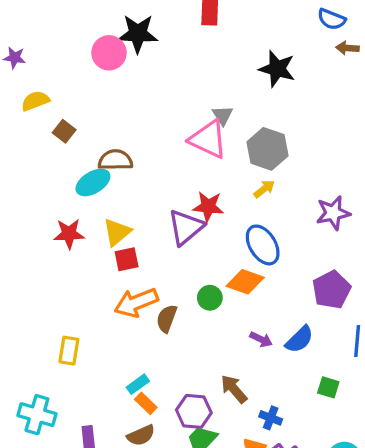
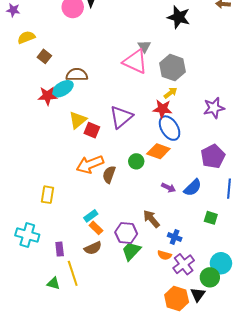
red star: (208, 207) -> (162, 109), moved
red star: (69, 234) -> (47, 96), moved
red square: (127, 259) -> (92, 130), moved, turned 35

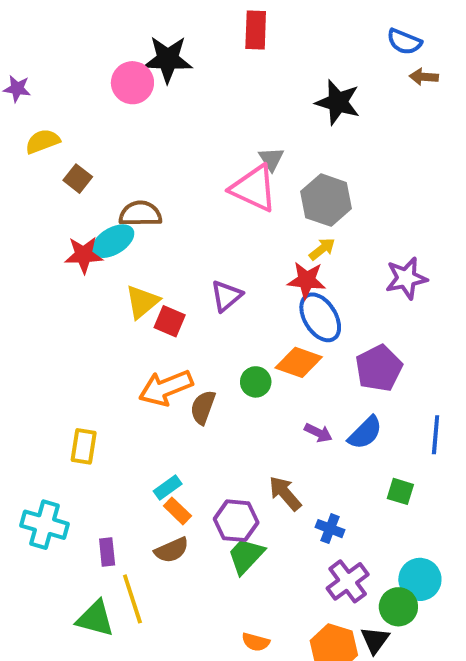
purple triangle: (121, 117) -> (226, 296), size x0.7
purple pentagon: (213, 156) -> (379, 368), moved
orange semicircle: (164, 255) -> (256, 642), moved
green triangle: (54, 283) -> (95, 619), size x1.5

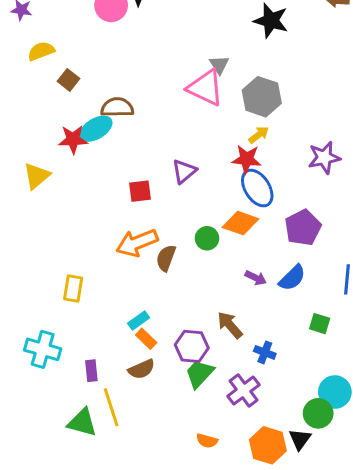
yellow triangle: (142, 302) -> (37, 176), moved
red square: (170, 321) -> (140, 191), turned -30
purple cross: (348, 581) -> (244, 390), moved

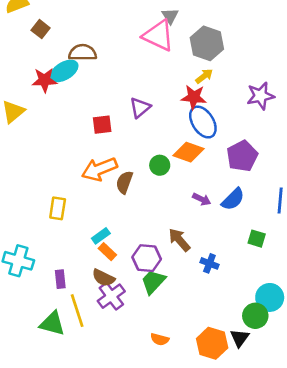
yellow rectangle: (73, 289) -> (58, 208), moved
brown semicircle: (142, 369) -> (103, 278), turned 50
purple cross: (244, 390) -> (111, 296), moved

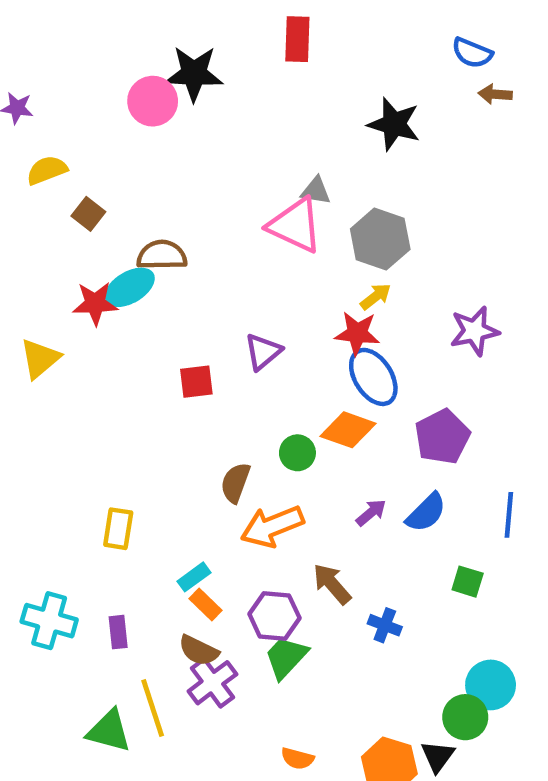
gray triangle: (170, 16) -> (316, 191), turned -48
orange arrow: (99, 169) -> (272, 526), moved
purple arrow: (202, 199) -> (371, 513), turned -66
purple rectangle: (60, 279) -> (118, 632), moved

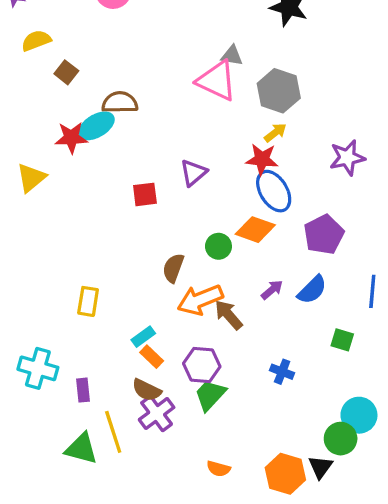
brown arrow: (332, 584) -> (229, 315), moved
purple rectangle: (118, 632) -> (83, 390), moved

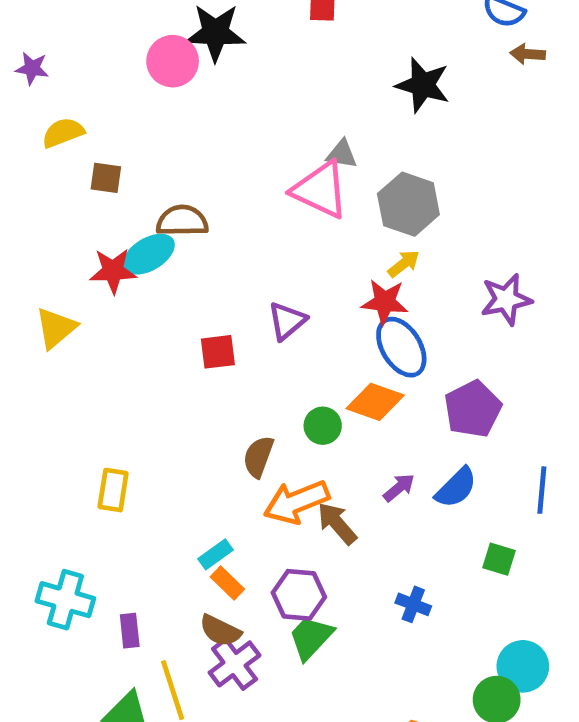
brown square: (66, 72) -> (106, 178), turned -30
yellow rectangle: (88, 301) -> (113, 490), moved

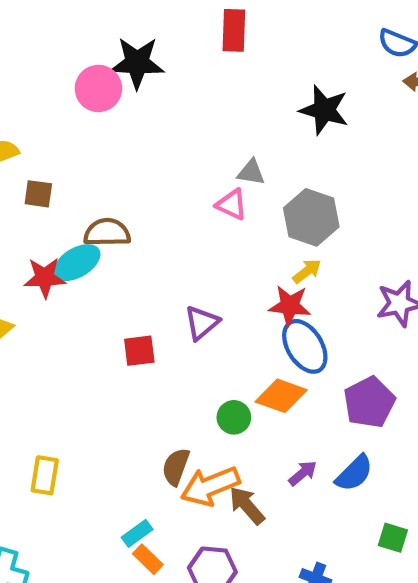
pink triangle: (320, 190) -> (232, 205), size x0.6
brown semicircle: (258, 457) -> (176, 467), moved

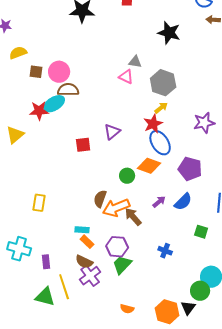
pink circle: (98, 88) -> (59, 72), moved
red star: (290, 306) -> (153, 124), turned -30
purple pentagon: (369, 402) -> (190, 169), turned -30
cyan rectangle: (137, 533) -> (82, 230), turned 40

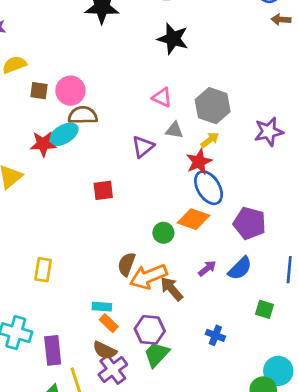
black star: (169, 33) -> (173, 39), moved
gray triangle: (135, 62) -> (174, 130), moved
purple star: (204, 123) -> (269, 132), moved
purple triangle: (112, 132) -> (143, 147), moved
purple rectangle: (46, 262) -> (53, 350), size x1.5

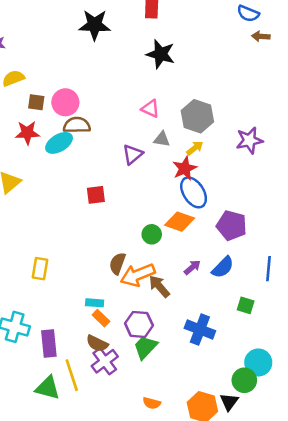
red star: (43, 144) -> (27, 133), moved
blue cross: (215, 335) -> (200, 329), size x1.6

